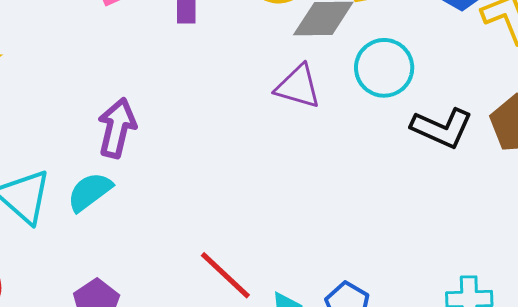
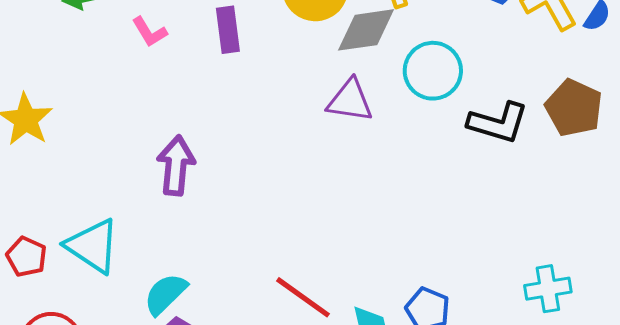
cyan semicircle: (90, 192) -> (165, 294), moved

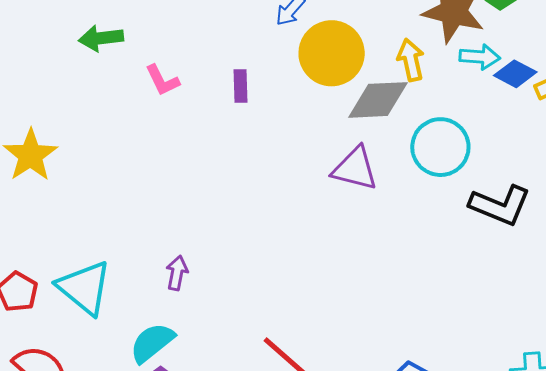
purple rectangle: (228, 30) -> (240, 86), size x0.7
purple arrow: (176, 166) -> (177, 273), moved, size x0.6

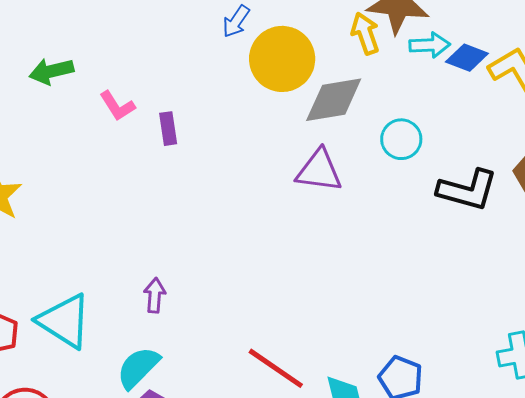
yellow arrow: (411, 60) -> (365, 33), moved
purple rectangle: (240, 86) -> (168, 129), moved
cyan circle: (440, 147) -> (401, 139), size x0.7

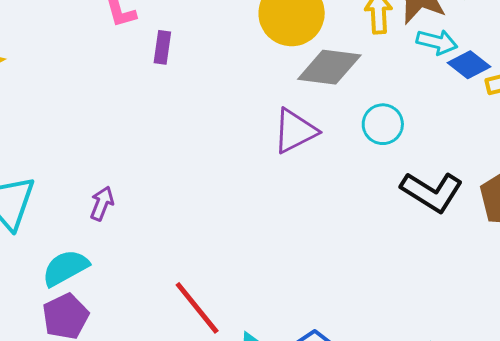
purple triangle: (319, 171) -> (295, 131), turned -51

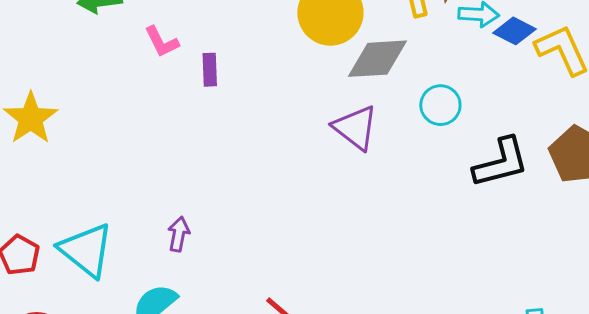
purple triangle: (295, 131) -> (355, 128), turned -45
black L-shape: (432, 192) -> (501, 163), turned -36

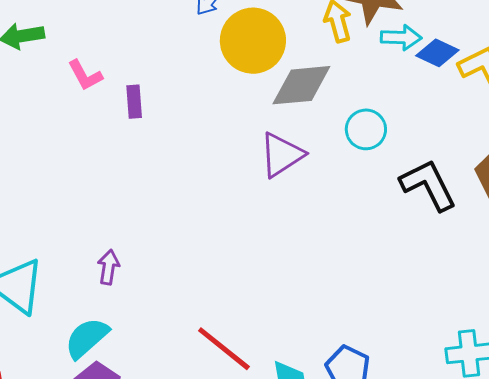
purple triangle: (355, 128) -> (282, 155), turned 51
black L-shape: (501, 163) -> (428, 185), turned -100

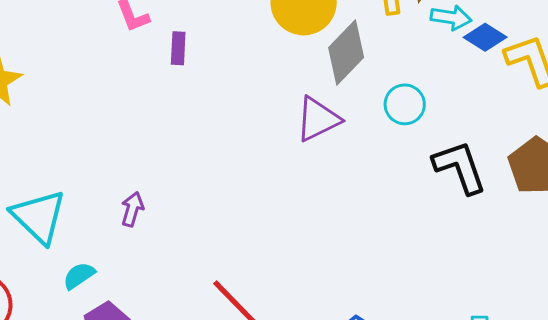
gray diamond: (301, 85) -> (346, 52), turned -48
cyan semicircle: (87, 338) -> (79, 276), moved, size x0.7

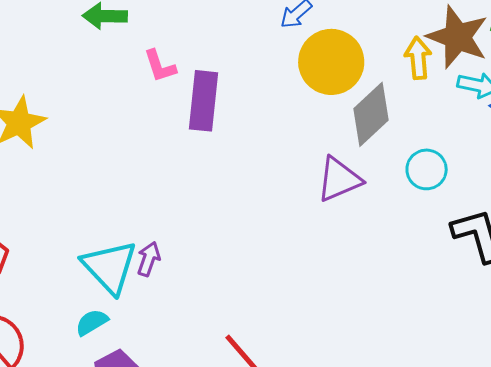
purple rectangle: (178, 48) -> (203, 101), size x1.8
cyan triangle: (39, 217) -> (110, 267), moved

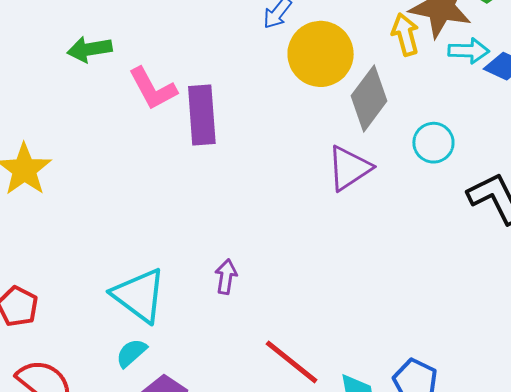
pink L-shape: (160, 66) -> (153, 89), size x1.4
purple arrow: (149, 259) -> (226, 277), moved

